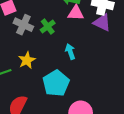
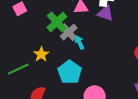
gray cross: (23, 25) -> (69, 32), moved, turned 30
green cross: (48, 27) -> (57, 22), size x1.5

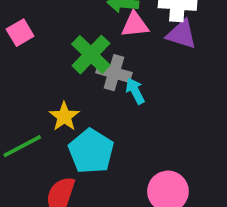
gray cross: (69, 32) -> (114, 73), turned -30
cyan pentagon: (70, 72) -> (91, 151), moved

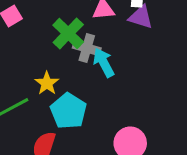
cyan arrow: (135, 91) -> (104, 63), size x1.4

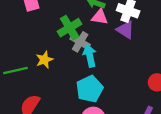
cyan pentagon: (68, 111) -> (90, 89), moved

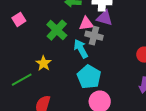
pink triangle: (100, 17) -> (86, 24), moved
gray cross: (80, 42) -> (94, 36), moved

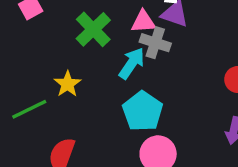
cyan arrow: (81, 49) -> (132, 63), turned 60

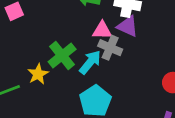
green cross: (93, 29) -> (62, 56), moved

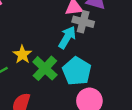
green cross: (62, 56) -> (45, 68), moved

